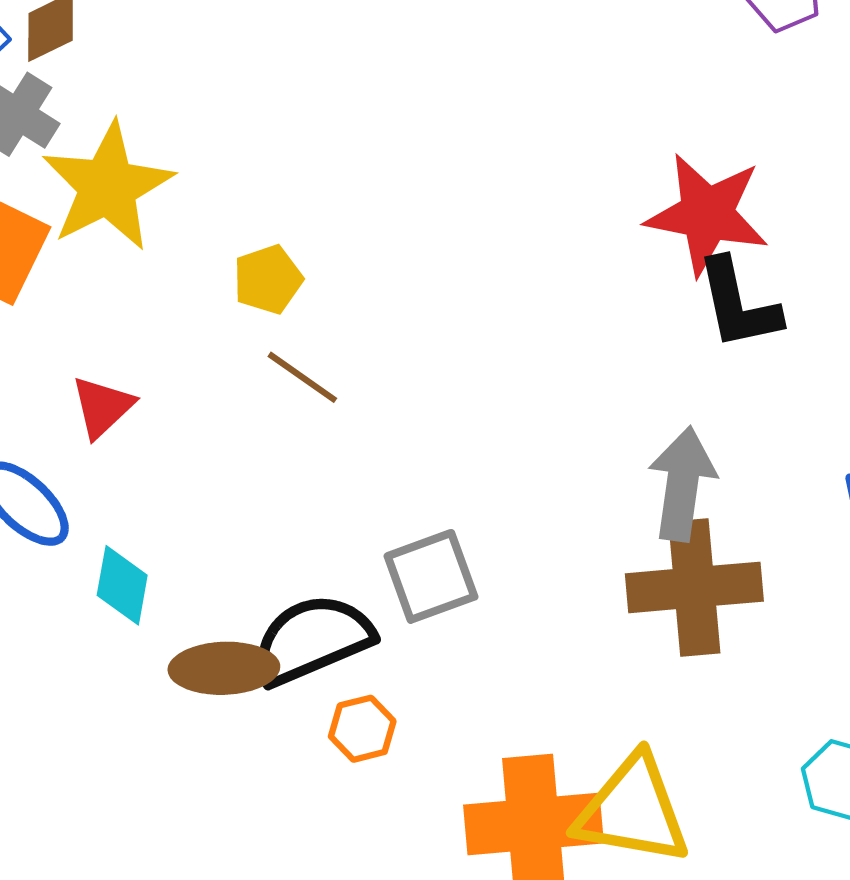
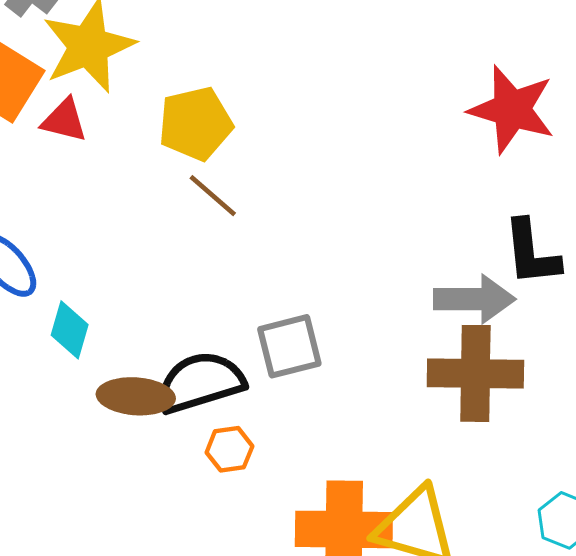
yellow pentagon: (268, 279) -> (195, 124), size x1.5
black L-shape: (738, 304) -> (531, 253), moved
red triangle: (102, 407) -> (64, 120), moved, turned 51
gray arrow: (682, 484) -> (474, 299), turned 76

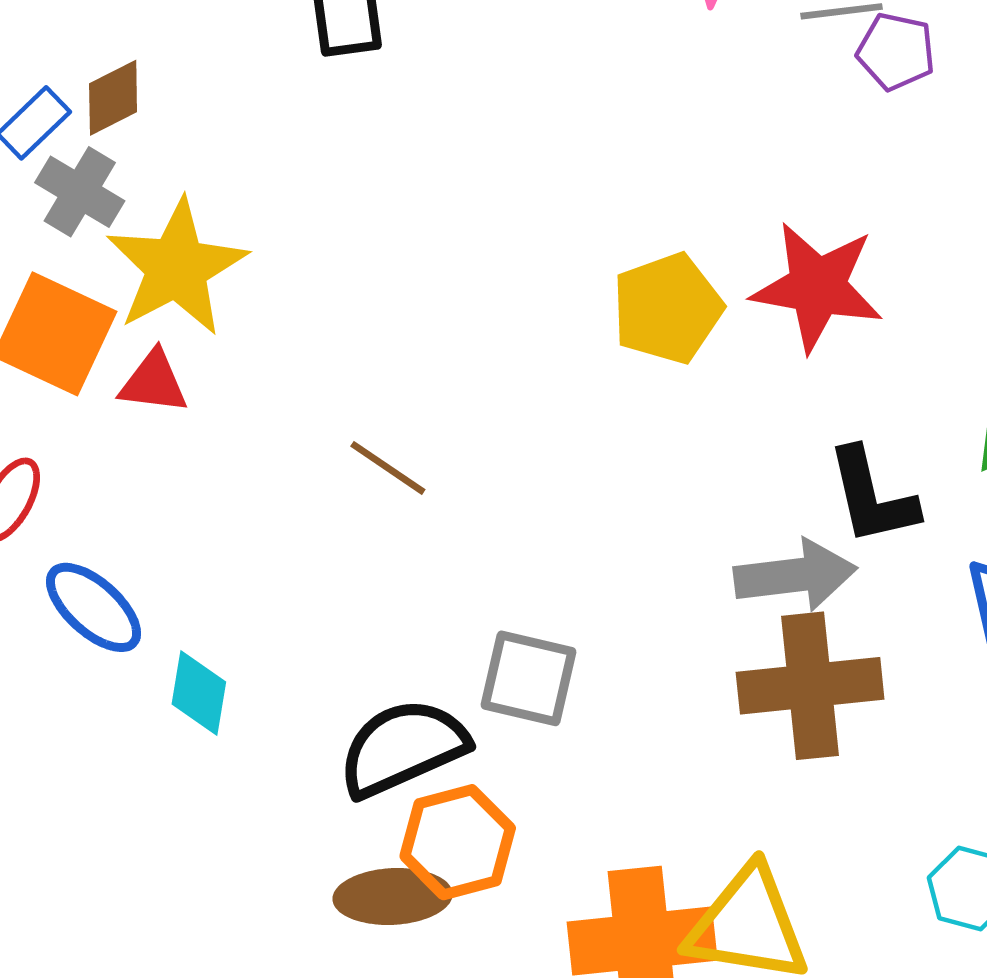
yellow pentagon: (195, 124) -> (667, 308), moved
gray square: (289, 346) -> (529, 678), turned 34
brown ellipse: (136, 396) -> (393, 896), moved
orange hexagon: (229, 449) -> (458, 842), size x1.6

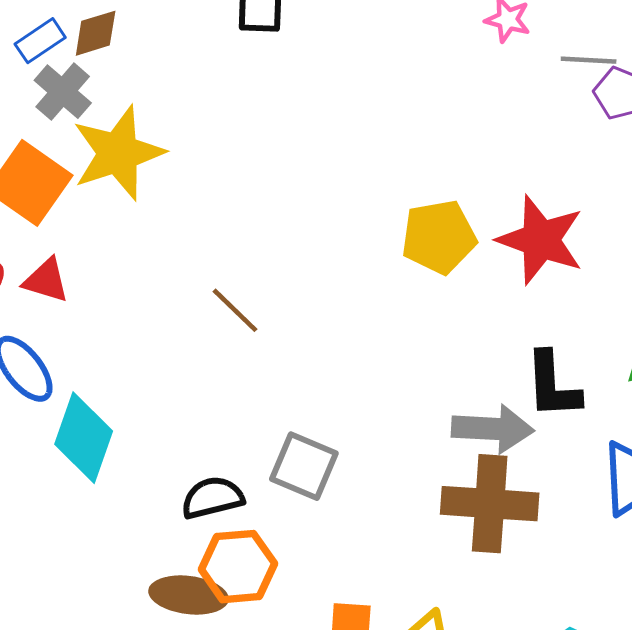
red triangle: (154, 382) -> (46, 280), moved
cyan diamond: (199, 693) -> (84, 438), size x1.5
black semicircle: (403, 748) -> (212, 498), size x0.7

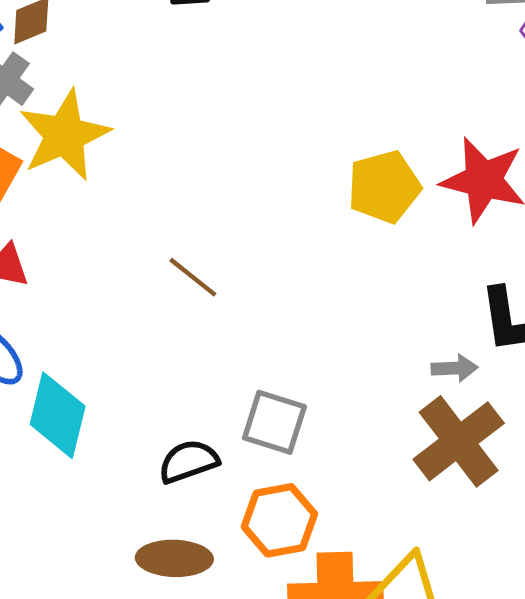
gray arrow: (493, 429) -> (454, 368), size x0.6
brown cross: (490, 504) -> (459, 441), turned -36
orange hexagon: (238, 567) -> (279, 520), moved

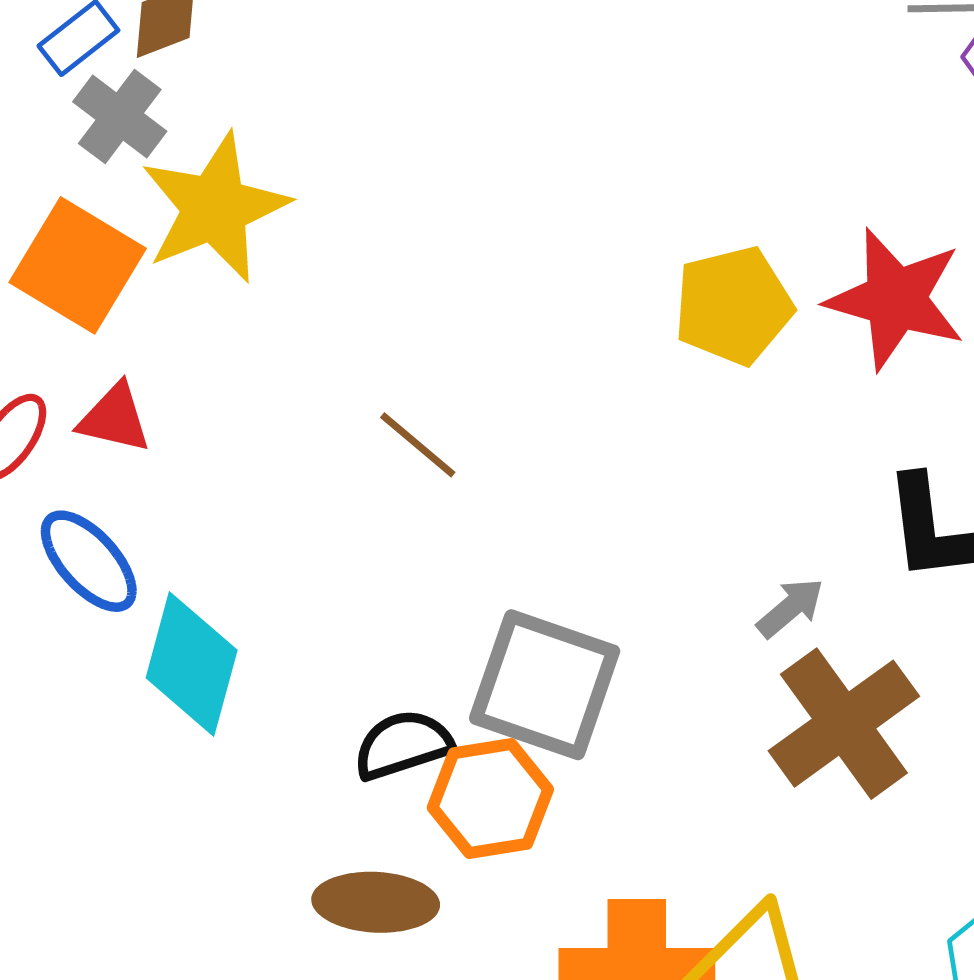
gray arrow: (454, 368) -> (790, 608), moved, turned -39
gray square: (274, 422) -> (545, 685), size x1.4
orange hexagon: (279, 520) -> (490, 799), moved

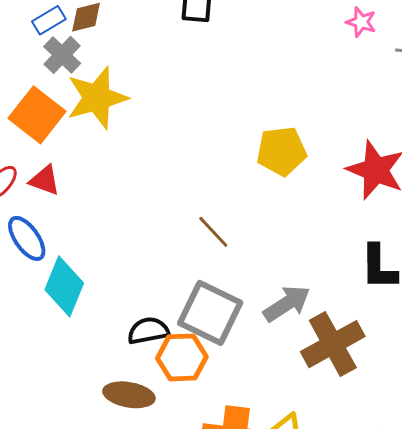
yellow pentagon: (733, 306) -> (281, 151), moved
brown line: (418, 445) -> (213, 232), moved
gray arrow: (790, 608) -> (287, 304), moved, size x1.6

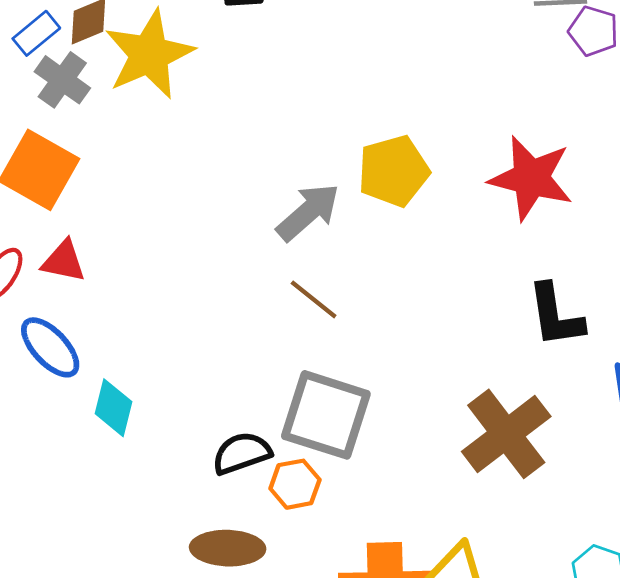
yellow star: (97, 98) -> (149, 54), moved
cyan diamond: (64, 286) -> (113, 408), size x0.7
gray arrow: (287, 304) -> (308, 212), moved
orange hexagon: (182, 357) -> (295, 484), size x0.7

